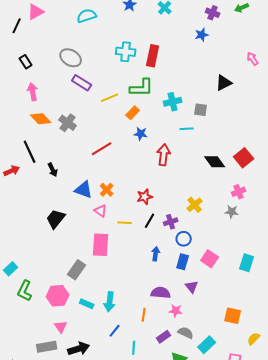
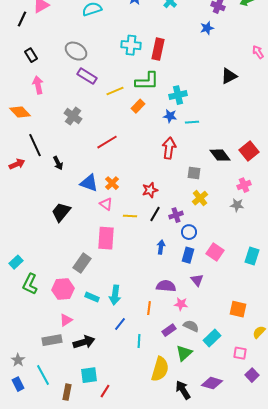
gray square: (201, 110) -> (194, 173), moved
orange diamond: (41, 119) -> (20, 112), moved
blue star: (141, 134) -> (170, 116), moved
pink triangle: (61, 327) -> (66, 320), turned 32

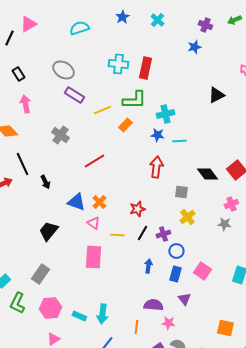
gray rectangle: (82, 263) -> (40, 274), moved

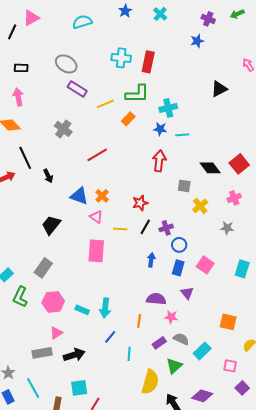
black rectangle: (18, 74) -> (21, 68), turned -56
pink arrow: (25, 104) -> (18, 97), moved
yellow cross: (187, 217) -> (200, 206), moved
gray star: (224, 224) -> (227, 228), moved

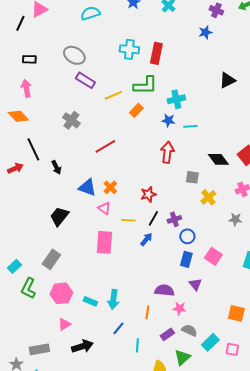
blue arrow: (151, 260) -> (146, 239), moved, turned 32
gray rectangle: (42, 353) -> (39, 349), moved
pink square: (230, 366) -> (232, 349), moved

